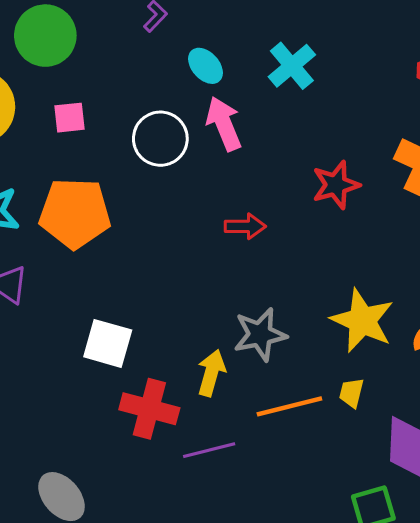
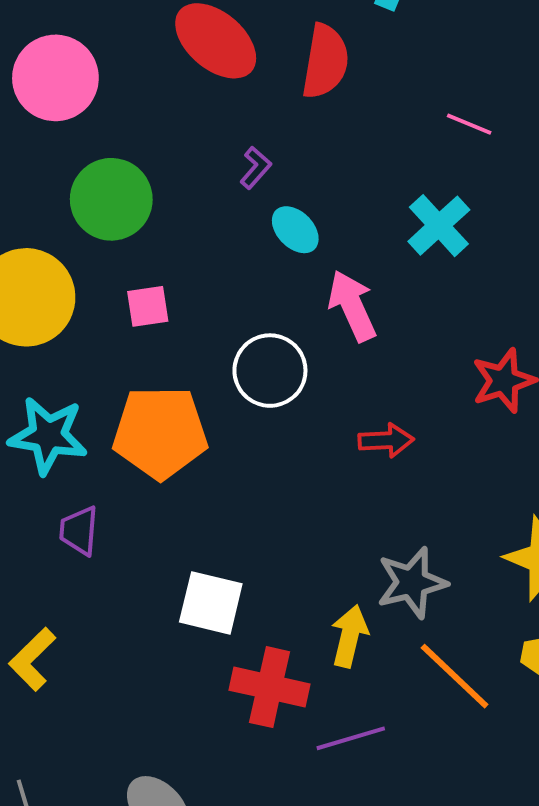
cyan ellipse: (205, 66) -> (295, 230), moved
white circle: (160, 139) -> (270, 371), moved
orange line: (289, 406) -> (455, 676), turned 60

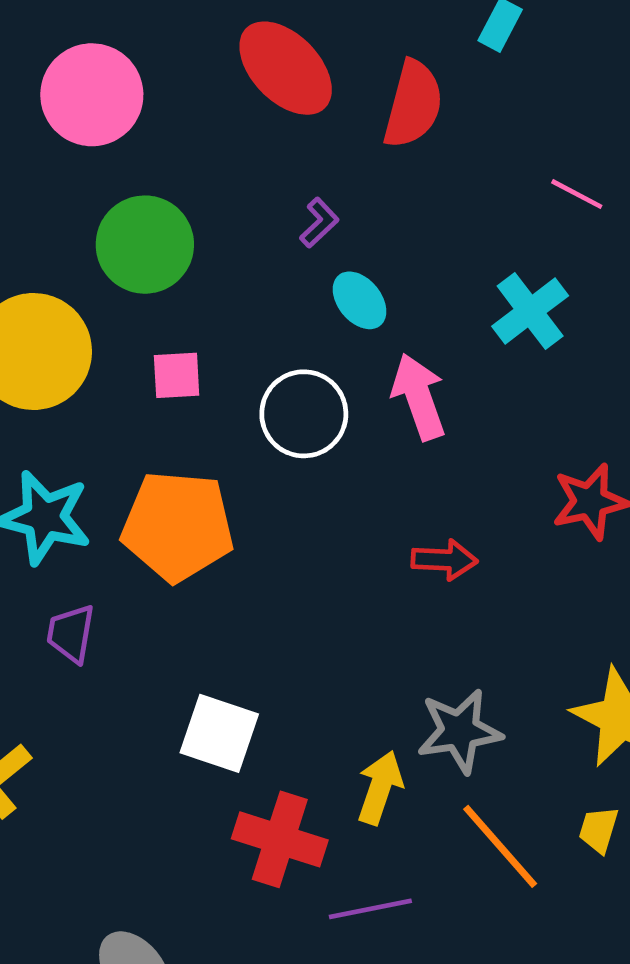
white circle: (270, 371) -> (304, 414), moved

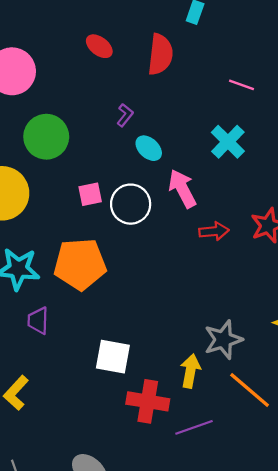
red ellipse: (286, 68) -> (99, 46), size x0.6
pink square: (177, 375) -> (90, 194), moved
red arrow: (444, 560) -> (214, 231), moved

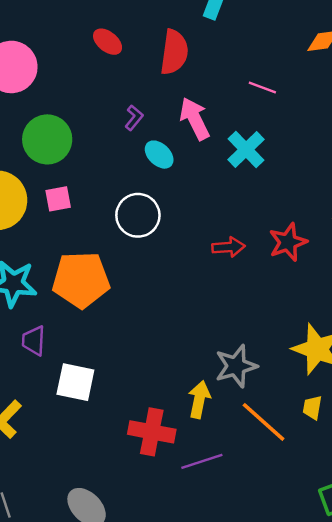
pink arrow: (182, 189) -> (195, 119), moved
pink square: (90, 194) -> (58, 199), moved
white square: (113, 357) -> (75, 382), moved

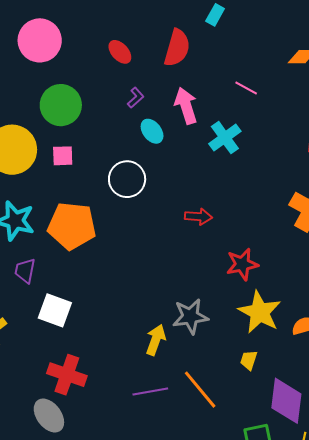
red ellipse: (108, 42) -> (120, 52), moved
red star: (288, 242) -> (242, 264), moved
orange line: (264, 422) -> (200, 390), moved
red cross: (152, 432) -> (67, 375), moved

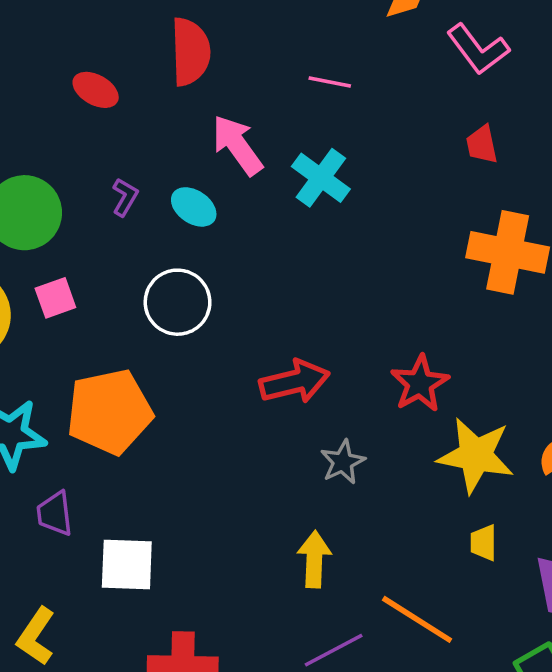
purple L-shape: (136, 98) -> (125, 197), moved
red arrow: (198, 217) -> (294, 382), moved, size x1.4
gray star: (190, 316) -> (343, 462), moved, size x0.7

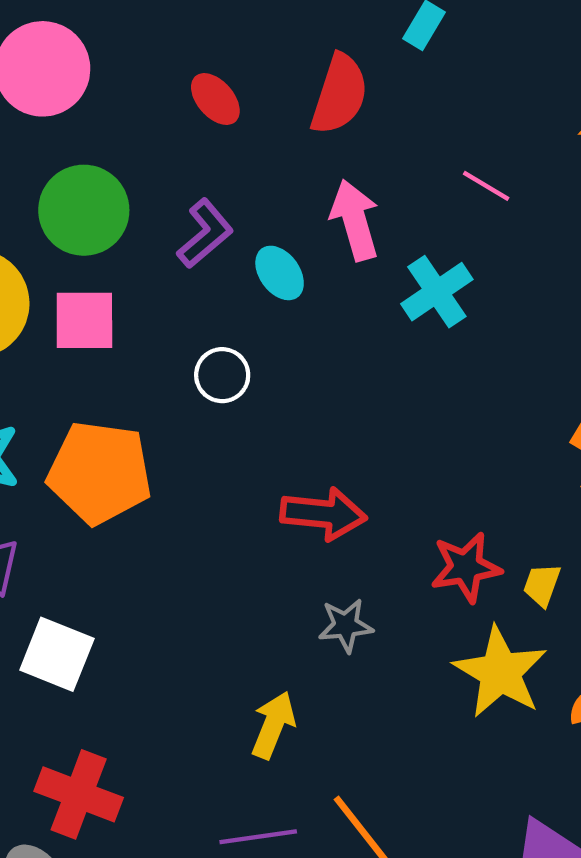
purple L-shape: (125, 197) -> (205, 234), size x1.5
pink square: (55, 298) -> (84, 320), size x1.4
white circle: (178, 302) -> (222, 375), size x0.7
yellow trapezoid: (484, 543) -> (542, 585), moved

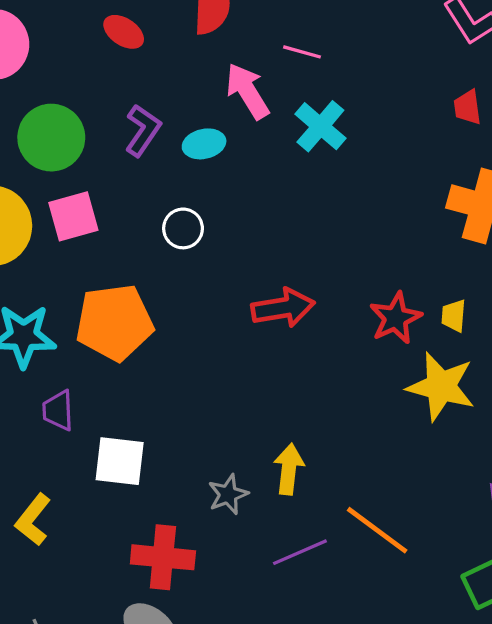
pink line: (486, 186) -> (302, 52), moved
cyan ellipse: (280, 273) -> (204, 144), turned -51
gray star: (346, 625) -> (228, 494), moved

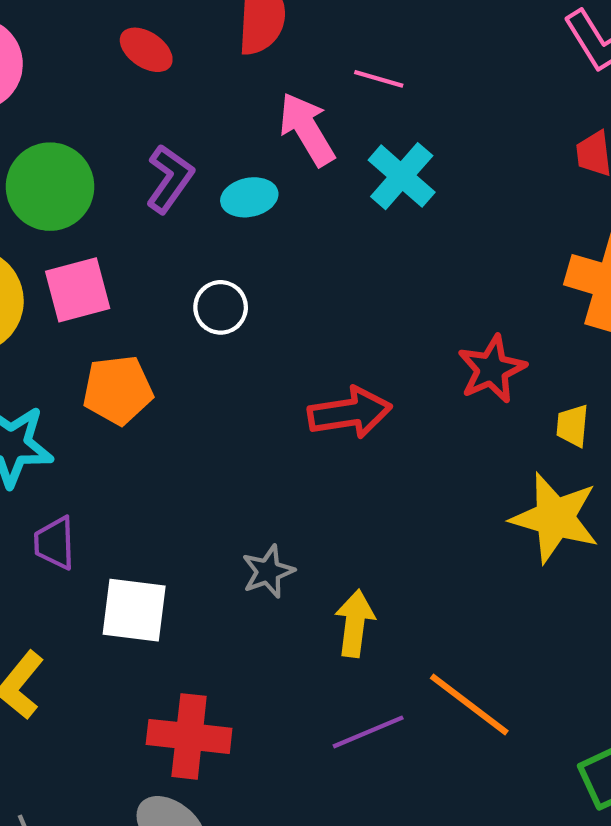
red star: (396, 318) -> (492, 369), moved
orange pentagon: (114, 322) -> (118, 390), moved, size x0.7
gray star: (228, 494) -> (268, 571), moved

